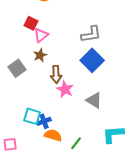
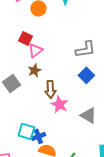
blue square: (92, 60) -> (86, 75), size x0.7

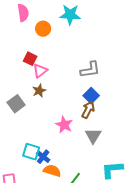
brown arrow: (50, 89) -> (88, 110), moved, turned -150
gray triangle: (88, 115) -> (93, 136), turned 30
blue cross: (38, 136) -> (43, 157), turned -32

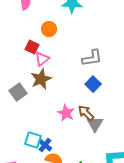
orange circle: (43, 29) -> (49, 29), moved
brown star: (39, 91) -> (41, 79), size x1.5
brown arrow: (88, 110) -> (86, 113), moved, turned -72

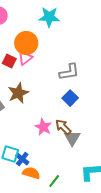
orange circle: (49, 29) -> (26, 43), size x1.5
pink triangle: (42, 59) -> (25, 58), moved

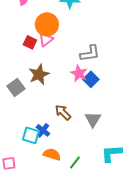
pink star: (43, 127) -> (79, 73), moved
brown arrow: (63, 127) -> (63, 112), moved
blue cross: (22, 159) -> (43, 130), moved

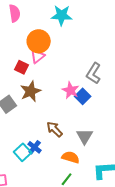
red square: (30, 42) -> (22, 67), moved
gray L-shape: (90, 53) -> (94, 73), moved, turned 130
cyan square: (31, 135) -> (23, 152), turned 30
orange semicircle: (52, 154) -> (71, 157), moved

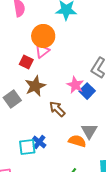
brown arrow: (55, 129) -> (57, 109), moved
cyan square: (23, 152) -> (27, 147), turned 36
orange semicircle: (71, 157) -> (77, 141), moved

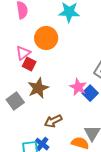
pink triangle: (42, 51) -> (23, 53), moved
brown arrow: (57, 109) -> (53, 121), moved, turned -72

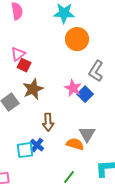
orange circle: (46, 38) -> (77, 39), moved
brown arrow: (53, 121) -> (48, 122), turned -66

